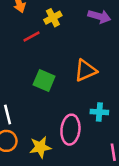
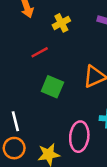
red line: (31, 37) -> (40, 52), moved

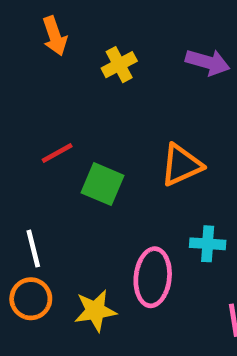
red line: (40, 52) -> (57, 153), moved

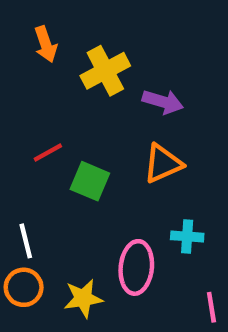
purple arrow: (208, 62) -> (163, 102), moved
yellow cross: (119, 65) -> (105, 71), size x1.5

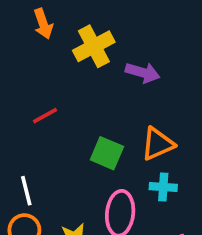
orange triangle: (163, 164) -> (158, 144), moved
green square: (90, 181) -> (107, 153), moved

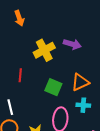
yellow cross: (94, 46) -> (44, 50), moved
red line: (45, 116) -> (20, 75), moved, turned -56

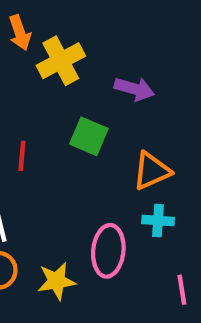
yellow cross: (44, 50) -> (61, 61), moved
green square: (53, 87) -> (89, 136), moved

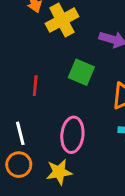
pink ellipse: (108, 251) -> (72, 135), moved

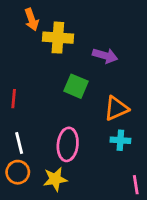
yellow cross: (62, 20) -> (58, 38), turned 32
red line: (35, 86) -> (14, 99), moved

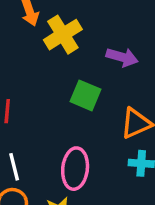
yellow cross: (58, 38) -> (63, 35), turned -36

